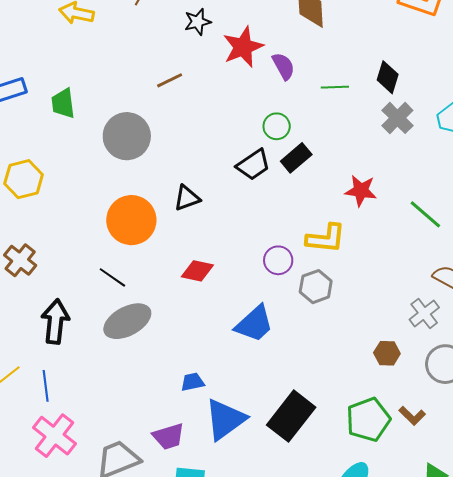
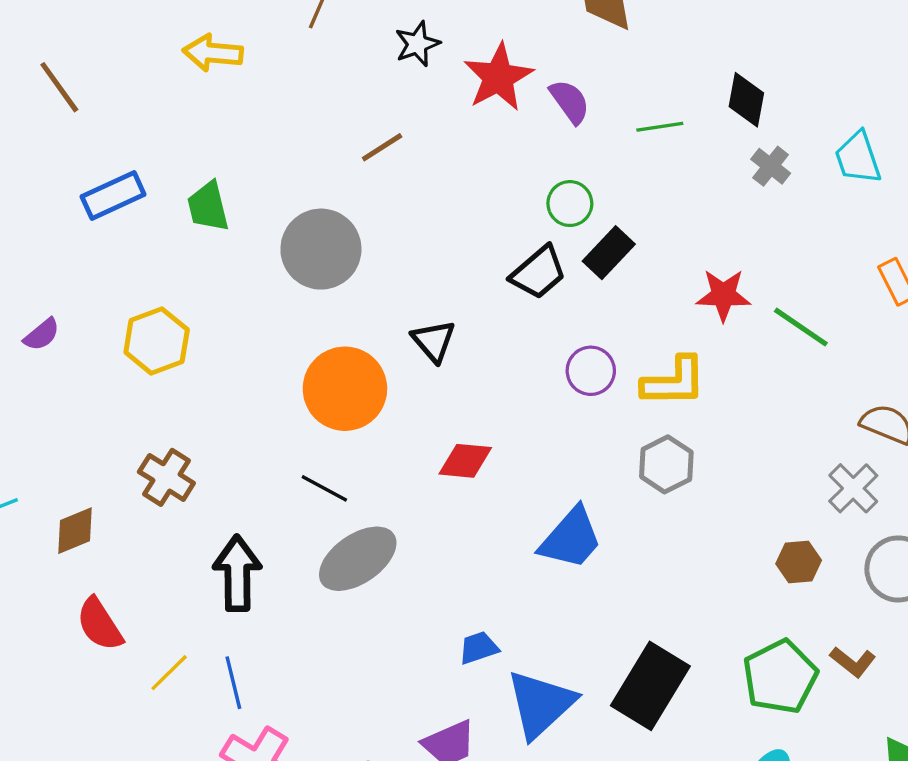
gray cross: (397, 118) -> (771, 166), size x0.7
black triangle: (187, 198) -> (434, 341), turned -44
green line: (425, 214) -> (801, 327), moved
purple circle: (278, 260) -> (591, 371), moved

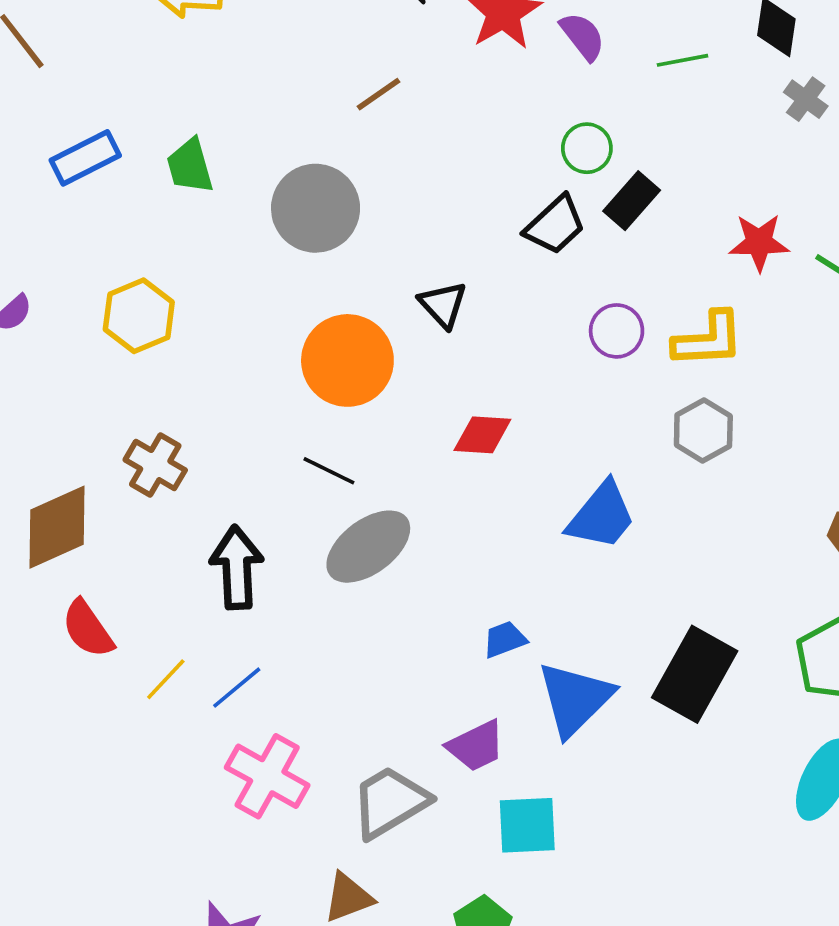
brown diamond: (75, 531) -> (57, 527), size x1.6
blue line: (233, 683) -> (237, 688), turned 66

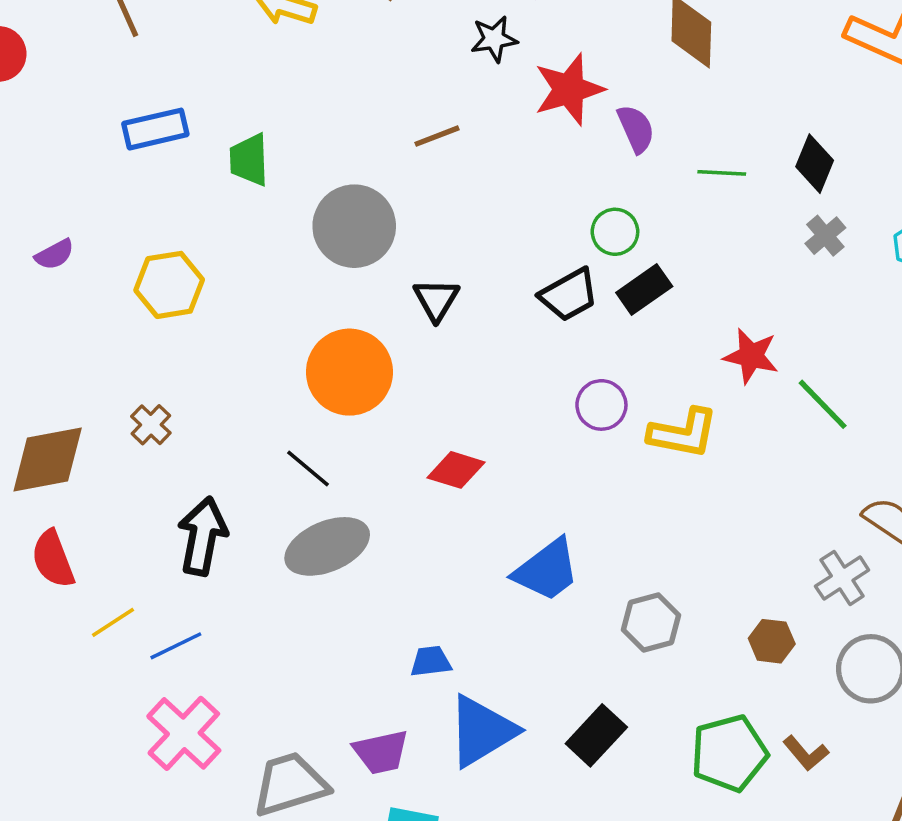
black triangle: (443, 305) -> (436, 300), moved
gray hexagon: (703, 430) -> (651, 622), moved
brown cross: (155, 465) -> (151, 425), size x0.7
black rectangle: (695, 674) -> (596, 735), size x0.7

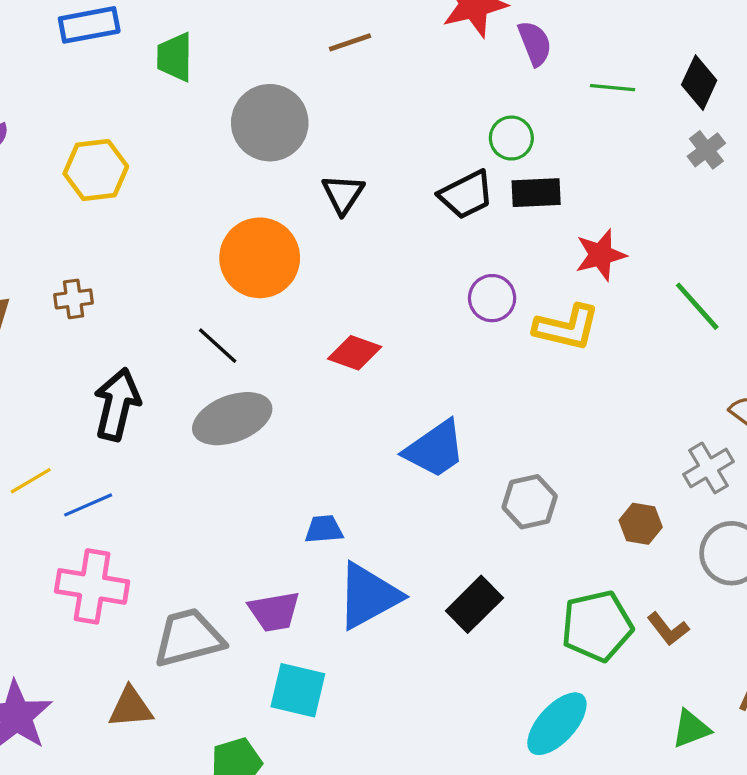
black rectangle: (644, 289) -> (536, 193), turned 30
red star: (751, 356) -> (601, 255), moved, turned -30
brown cross: (151, 425) -> (73, 299), turned 36
pink cross: (184, 733) -> (92, 586), turned -36

